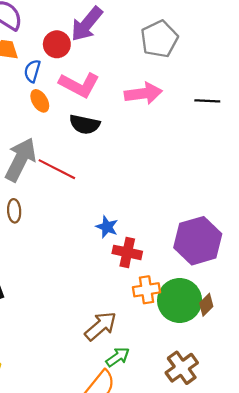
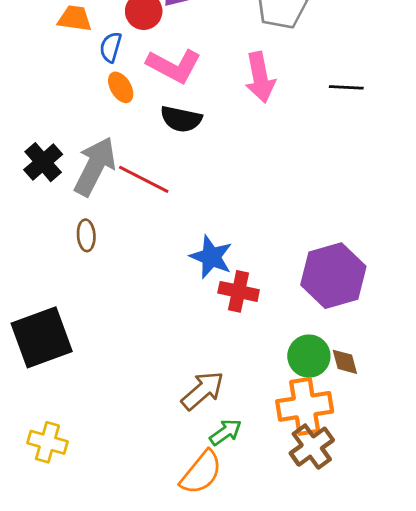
pink arrow: (143, 93) -> (260, 77), turned 87
blue star: (107, 227) -> (211, 257), size x1.4
orange cross: (147, 290) -> (305, 406), moved, size x1.5
green circle: (180, 300) -> (309, 356), size x0.7
brown diamond: (206, 305) -> (345, 362), turned -60

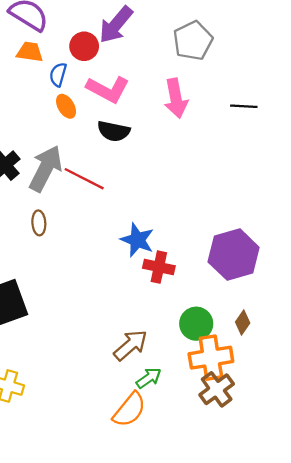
green circle: (309, 356) -> (196, 324), moved
brown diamond: (345, 362) -> (243, 323), turned 50

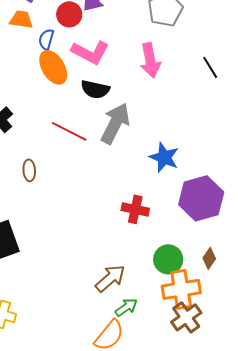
orange ellipse: (66, 106) -> (53, 67), size x1.6
black line: (244, 106) -> (210, 67), turned 55
gray arrow: (46, 169) -> (115, 123), moved
blue star: (137, 240) -> (164, 157), moved

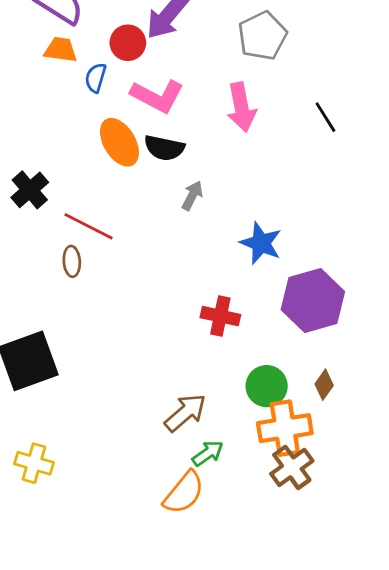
orange ellipse: (53, 67) -> (119, 142), moved
gray arrow: (115, 123) -> (192, 196), size x0.5
red line: (69, 131) -> (89, 226), moved

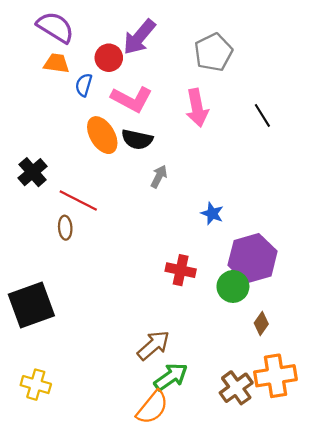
blue star: (261, 243) -> (212, 214), size x0.7
green circle: (267, 386) -> (233, 286), moved
orange cross: (285, 428) -> (275, 376), moved
green arrow: (208, 453) -> (171, 377), size x1.4

